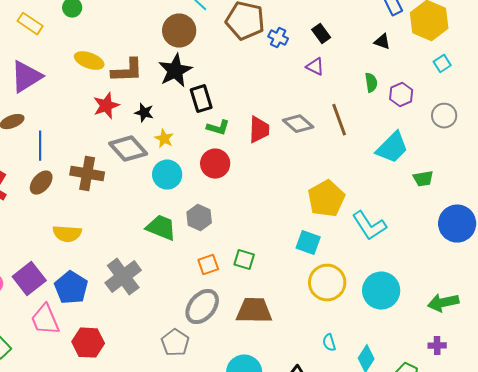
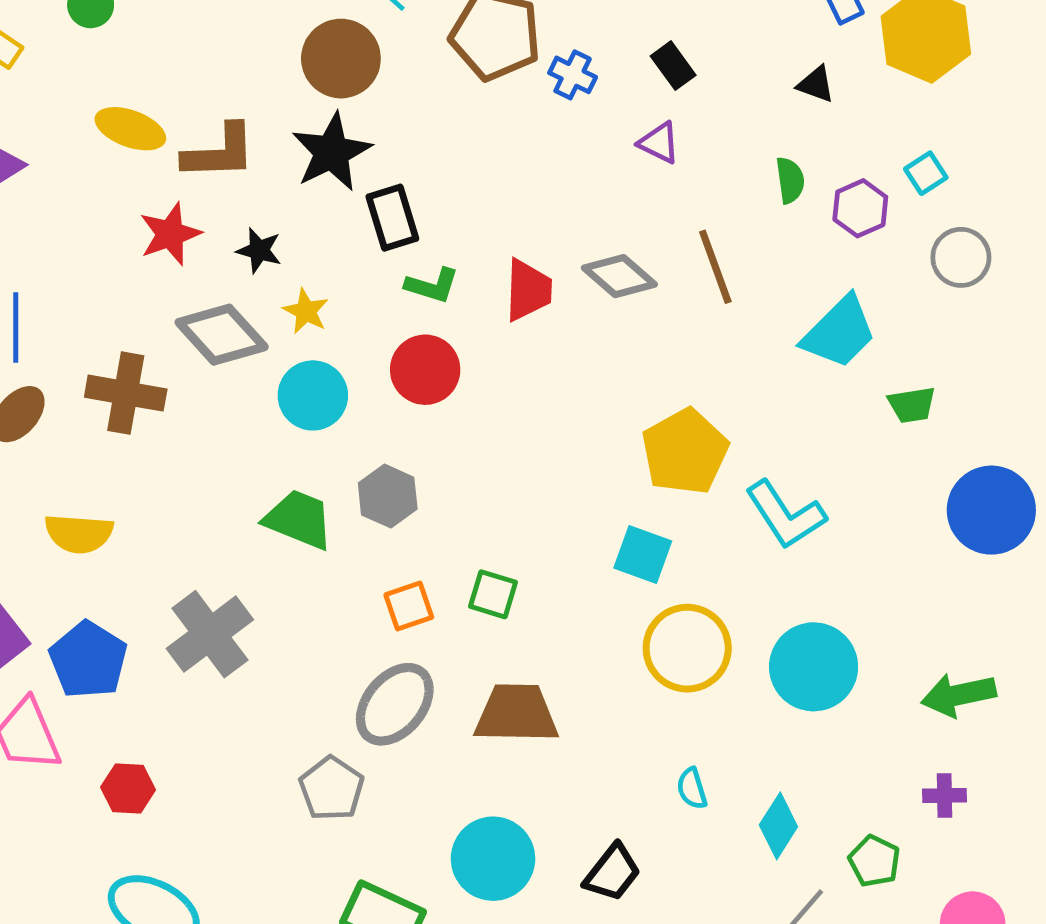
cyan square: (442, 64) -> (926, 173), moved
red hexagon: (88, 343) -> (128, 788), size x0.7

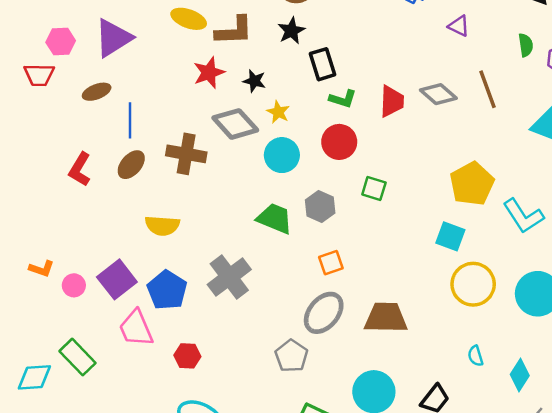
black star: (332, 152) -> (291, 31), size x0.7
green square: (493, 594) -> (374, 189), moved

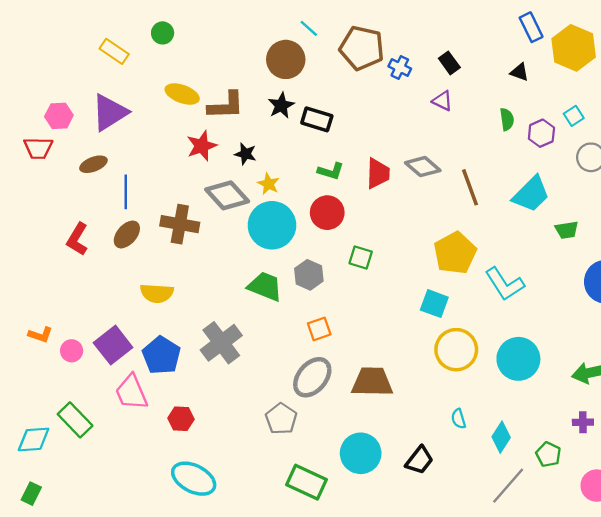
black rectangle: (322, 64) -> (317, 119), moved, turned -56
brown line: (487, 89) -> (470, 187), moved
cyan circle: (282, 155) -> (272, 225), size x1.4

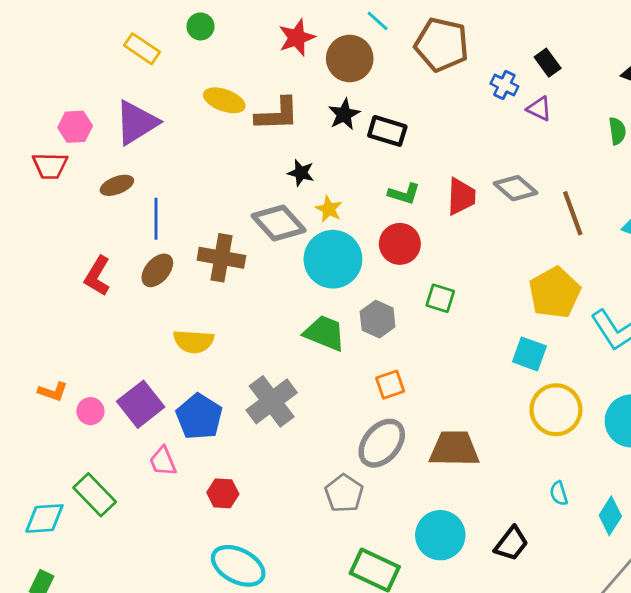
blue cross: (400, 68) -> (504, 85), moved
red star: (202, 146) -> (297, 38), moved
pink trapezoid: (131, 392) -> (163, 461), size x0.7

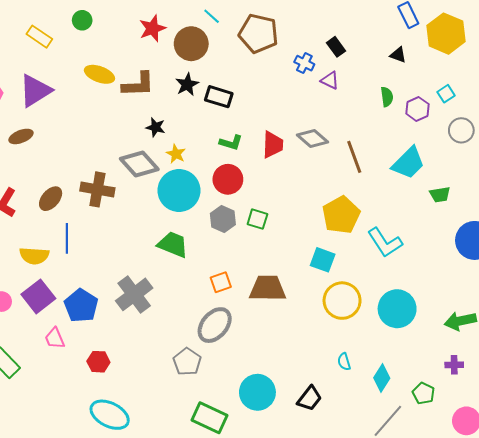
blue line: (156, 219) -> (67, 238), moved
gray hexagon: (378, 319) -> (223, 219), moved
yellow semicircle: (194, 341) -> (34, 256), moved
brown trapezoid: (454, 449) -> (268, 288), moved

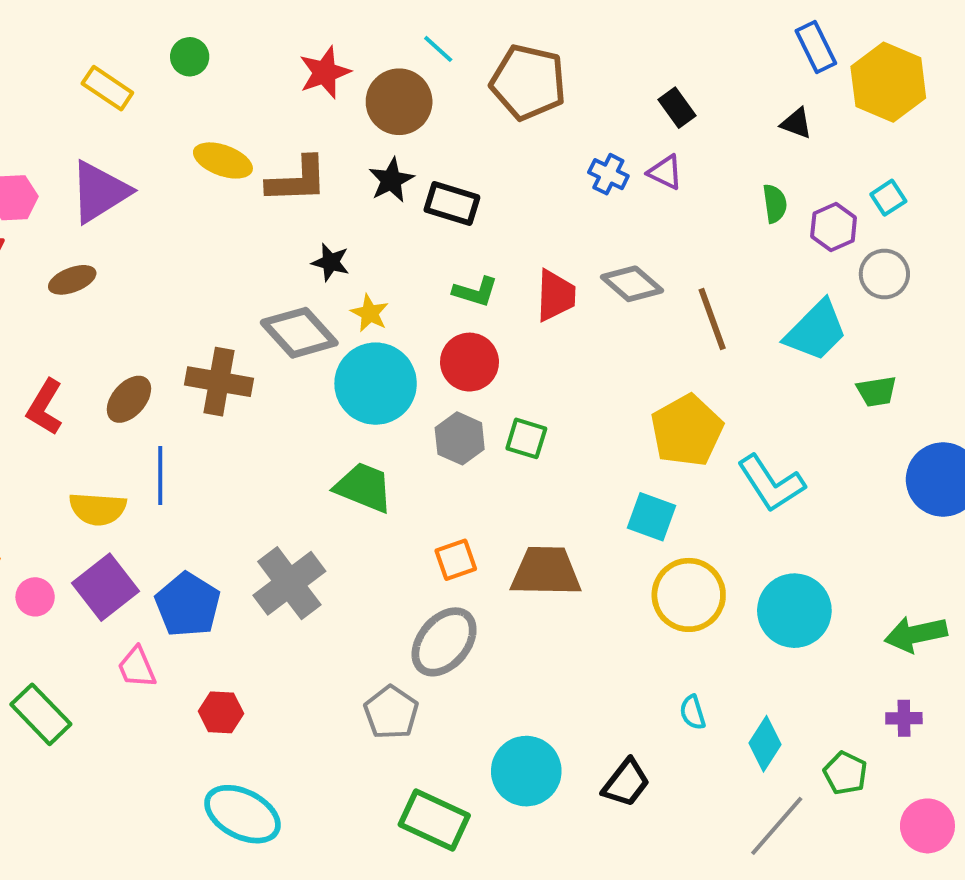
blue cross: (304, 63) -> (608, 174), moved
gray circle: (461, 130) -> (884, 274), moved

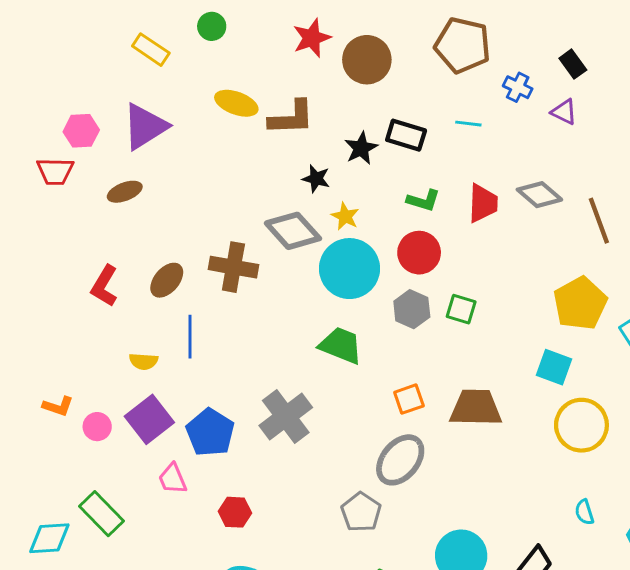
cyan line: (438, 49) -> (468, 124), moved, turned -35
blue cross: (608, 174) -> (518, 87), moved
black star: (391, 180) -> (361, 148), moved
yellow semicircle: (98, 509) -> (144, 361), size x0.7

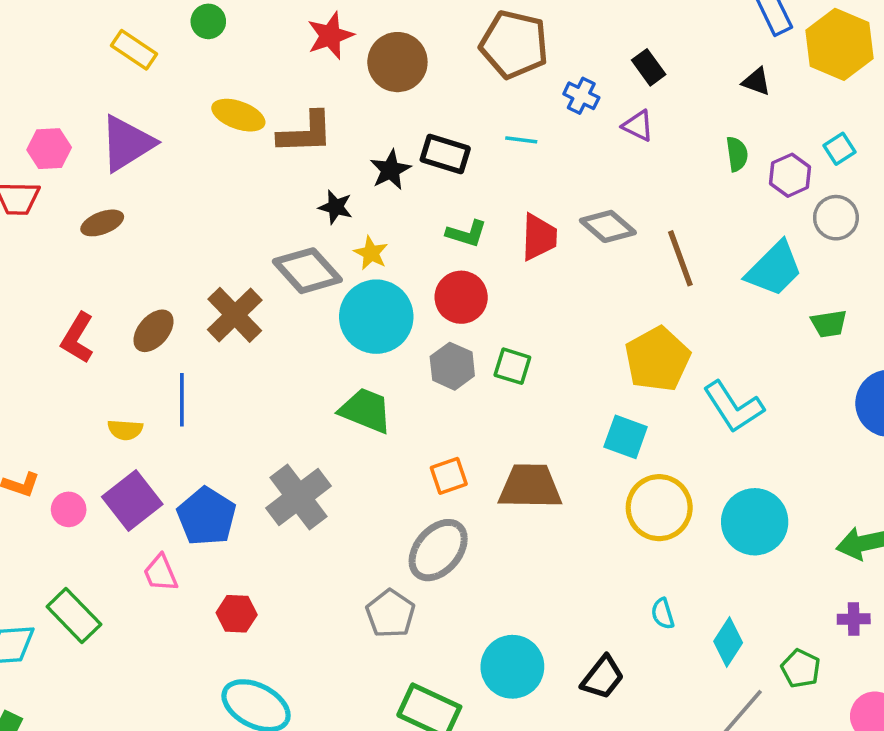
brown cross: (233, 267) -> (235, 315), turned 36

